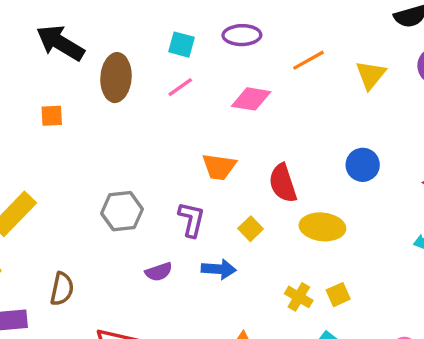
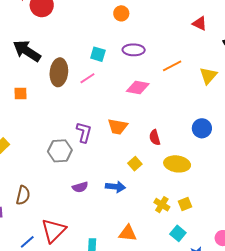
pink line: (180, 87) -> (87, 78), moved
red semicircle: (283, 183) -> (155, 138), size x0.7
purple L-shape: (191, 219) -> (84, 132), moved

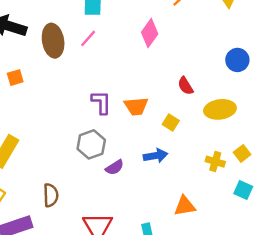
pink diamond: (138, 87) -> (150, 33), turned -50
orange trapezoid: (118, 127) -> (136, 106), moved
gray hexagon: (60, 151) -> (91, 144), moved

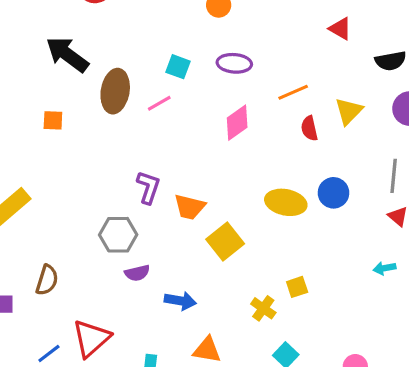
red semicircle: (185, 86) -> (309, 128), moved
yellow ellipse: (220, 109) -> (286, 202), moved
yellow square: (171, 123) -> (225, 242), size x1.6
yellow square: (242, 153) -> (297, 287), moved
blue arrow: (156, 156) -> (180, 301), moved

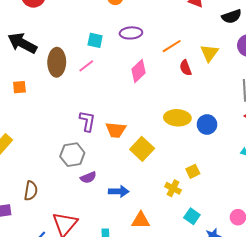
blue circle: (334, 193) -> (207, 124), moved

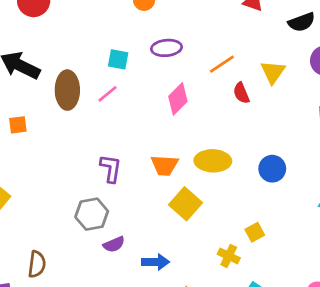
yellow ellipse: (177, 118) -> (213, 161), moved
orange trapezoid: (116, 130) -> (165, 165), moved

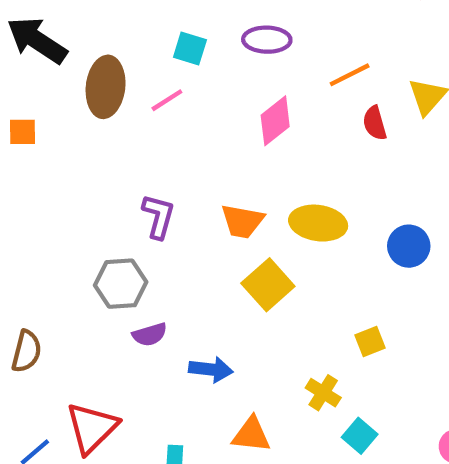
yellow cross: (229, 256) -> (323, 393), moved

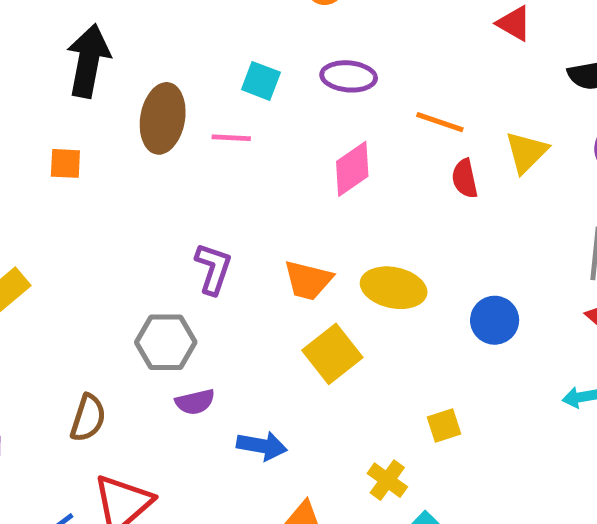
black arrow: (37, 40) -> (88, 61), turned 64
orange line: (350, 75) -> (440, 122), turned 42
pink line: (167, 100) -> (231, 138), turned 32
brown semicircle: (26, 351) -> (88, 418), moved

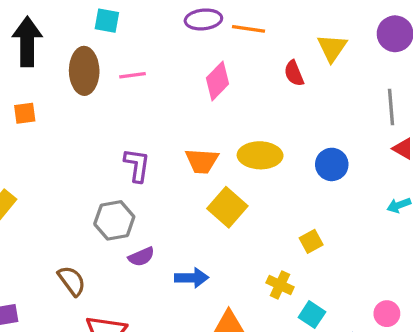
cyan square: (261, 81) -> (107, 21), moved
orange line: (440, 122) -> (249, 29), moved
brown semicircle: (88, 418) -> (72, 281), turned -44

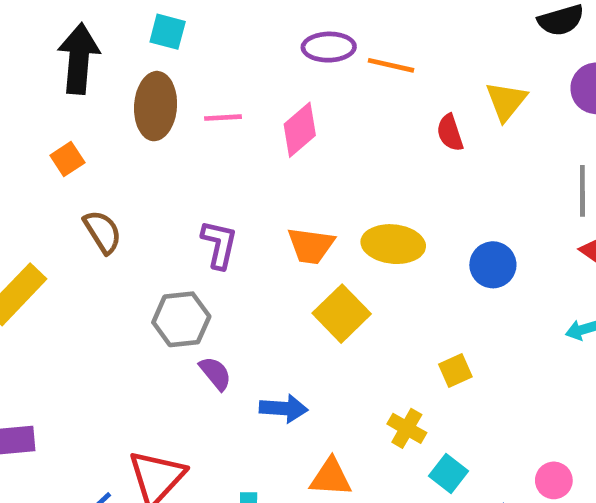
cyan square: (107, 21) -> (168, 32), moved
pink diamond: (217, 81) -> (300, 130), moved
orange square: (25, 113) -> (67, 159), turned -30
purple semicircle: (141, 257) -> (215, 373), turned -110
brown semicircle: (72, 281) -> (103, 232), moved

